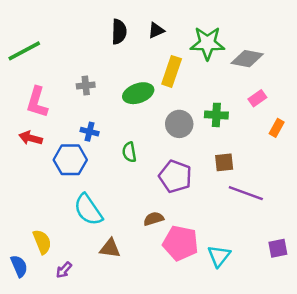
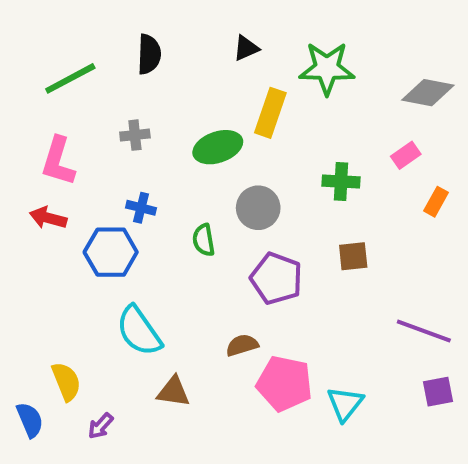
black semicircle: (119, 32) -> (149, 54), moved
green line: (24, 51) -> (70, 78), moved
gray diamond: (247, 59) -> (428, 93), moved
gray circle: (179, 124) -> (258, 208), moved
purple line: (246, 193) -> (424, 331), moved

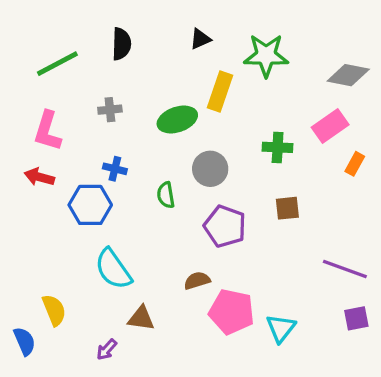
pink rectangle: (406, 155) -> (330, 126), size x1.5
purple arrow: (101, 426) -> (107, 350), moved

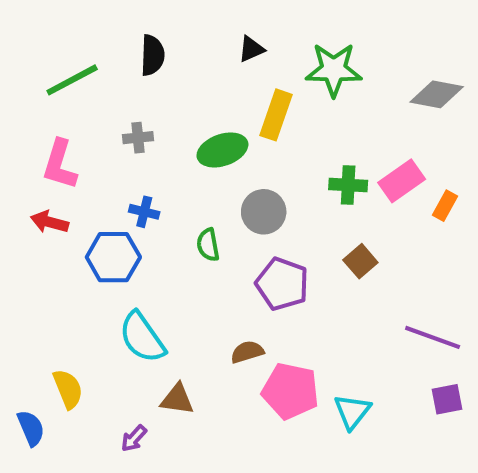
pink rectangle: (330, 126) -> (402, 181), moved
brown square: (287, 208) -> (360, 261), turned -35

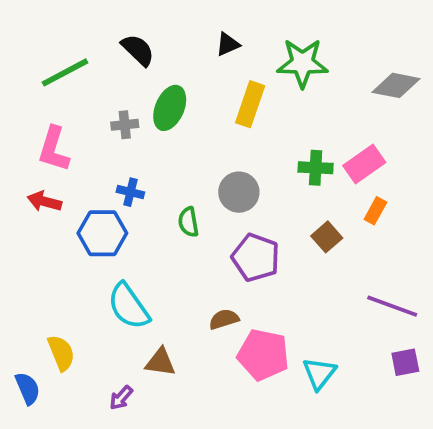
black semicircle: (152, 55) -> (138, 50), turned -48
green ellipse: (222, 150) -> (170, 108), moved, turned -48
orange rectangle: (445, 206) -> (375, 211), moved

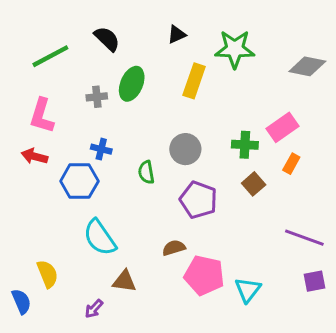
green cross: (316, 168) -> (245, 145), moved

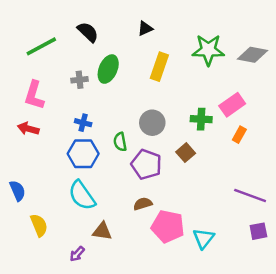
green star: (235, 49) -> (208, 50), moved
blue hexagon: (79, 181) -> (83, 154), moved
brown square: (254, 184) -> (186, 153), moved
purple pentagon: (198, 200) -> (146, 164), moved
blue semicircle: (21, 301) -> (18, 191), moved

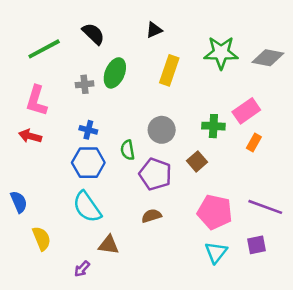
pink pentagon: (168, 226) -> (215, 212), moved
purple square: (258, 231) -> (256, 245), moved

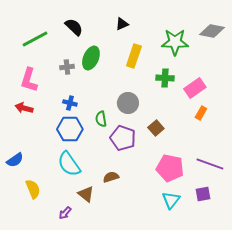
gray diamond: (268, 58) -> (212, 31), moved
green cross: (213, 126) -> (165, 78), moved
blue semicircle: (19, 202) -> (15, 160), turned 78
brown semicircle: (152, 216) -> (111, 177), moved
brown triangle: (109, 245) -> (86, 194), turned 30

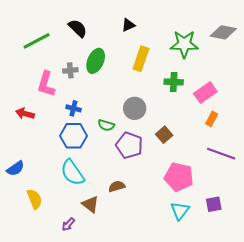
pink L-shape: (29, 80) -> (46, 84), moved
green semicircle: (101, 119) -> (106, 125), turned -63
purple line: (210, 164) -> (221, 154), moved

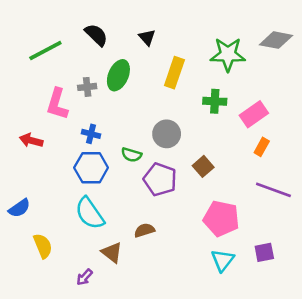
black triangle: (128, 25) -> (147, 37), moved, turned -48

